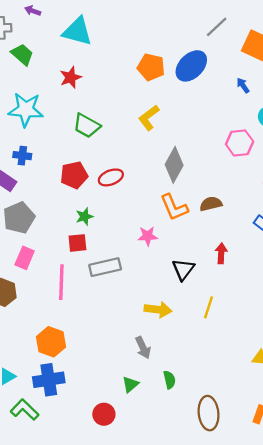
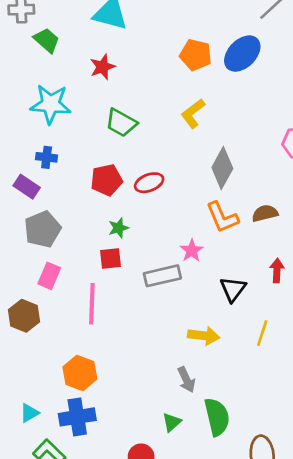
pink star: (148, 236) -> (192, 251), turned -30
gray rectangle: (105, 267) -> (162, 276), moved
green semicircle: (169, 380) -> (217, 417), size x1.8

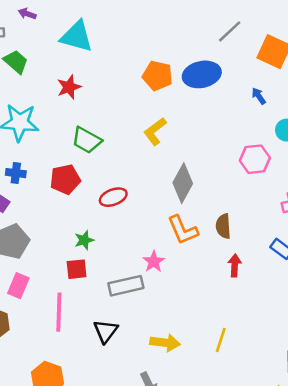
blue ellipse: (242, 54) -> (202, 74), turned 33
red pentagon: (106, 180) -> (65, 179), moved
brown semicircle: (265, 213) -> (223, 226), turned -80
red arrow: (277, 270) -> (235, 265), moved
black triangle: (233, 289) -> (106, 331), moved

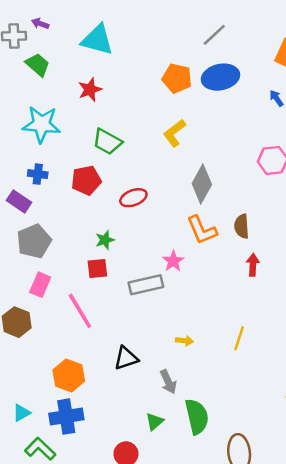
purple arrow: (27, 14) -> (40, 24), moved
gray line: (230, 31) -> (214, 35), moved
pink line: (59, 312) -> (80, 311), turned -33
black triangle: (106, 331) -> (126, 358), moved, turned 35
yellow arrow: (165, 343) -> (184, 341), size x0.6

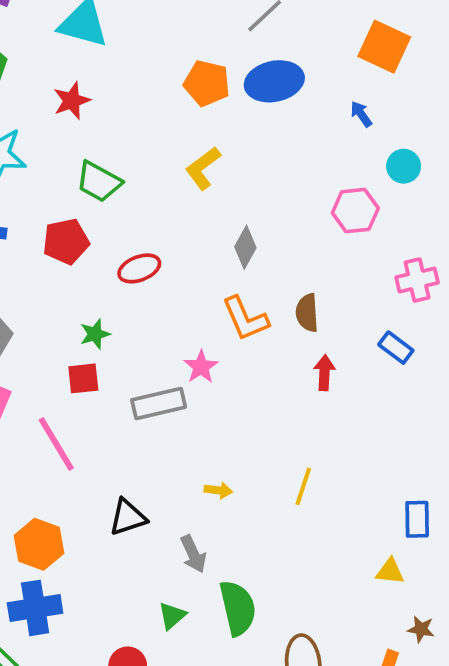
gray diamond: (202, 184) -> (245, 247), size x0.7

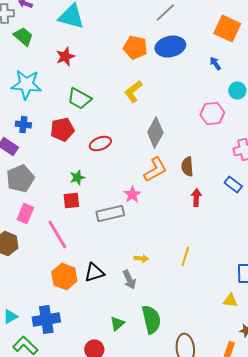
gray diamond: (245, 247) -> (155, 133), size x1.4
orange L-shape: (245, 319) -> (155, 170), turned -96
orange hexagon: (39, 544) -> (64, 277), moved
gray arrow: (193, 554) -> (129, 280), moved

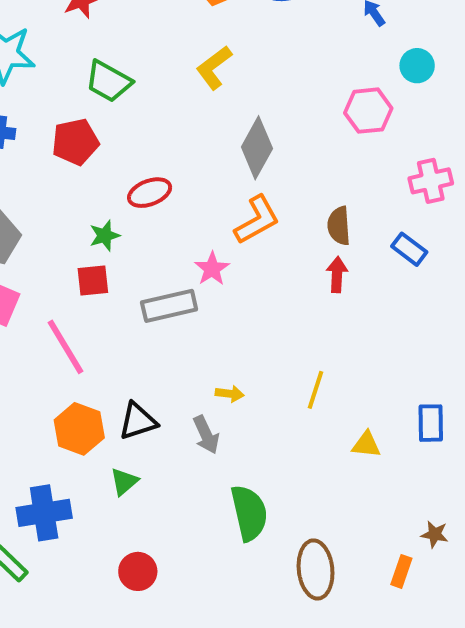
red ellipse: (100, 144) -> (150, 193), moved
brown semicircle: (187, 167) -> (339, 226), moved
yellow triangle: (230, 301) -> (366, 445), moved
green triangle: (117, 324) -> (124, 482), moved

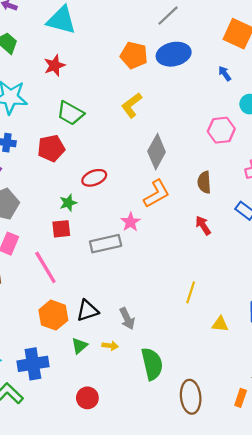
brown semicircle: (339, 226) -> (204, 182), moved
red arrow: (337, 275) -> (203, 225), turned -36
yellow arrow: (230, 394) -> (110, 346), moved

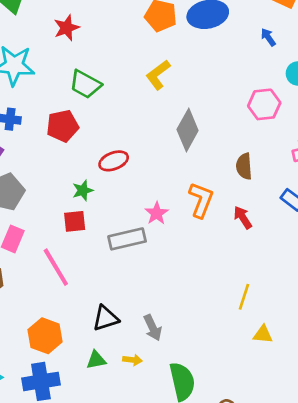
orange L-shape: (157, 194) -> (201, 200), moved, turned -40
yellow line: (191, 292) -> (244, 297), moved
orange hexagon: (53, 315) -> (45, 336), moved
green triangle: (79, 346) -> (96, 360), turned 30

